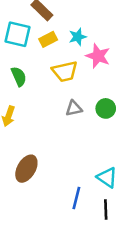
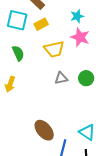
cyan star: (78, 37) -> (77, 16), moved
brown ellipse: (26, 169) -> (44, 130), moved, turned -70

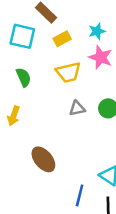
yellow rectangle: (41, 24) -> (62, 39), moved
brown ellipse: (44, 130) -> (43, 159), moved

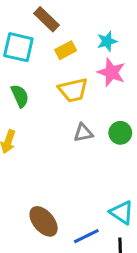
brown ellipse: (43, 159) -> (44, 221), moved
blue line: (80, 195) -> (86, 236), turned 50

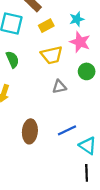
green circle: (120, 133) -> (87, 71), moved
brown ellipse: (44, 221) -> (30, 131), moved, turned 45
blue line: (86, 236) -> (67, 130), moved

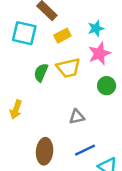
pink star: (80, 42) -> (99, 53), turned 30
green semicircle: (12, 59) -> (41, 73), moved, turned -133
gray triangle: (59, 87) -> (77, 117), moved

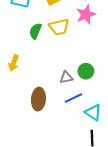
green circle: (107, 86) -> (86, 71), moved
gray triangle: (77, 117) -> (66, 77), moved

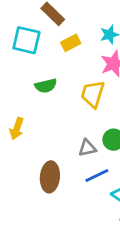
yellow trapezoid: (59, 27) -> (93, 94), moved, turned 120
green semicircle: (35, 31) -> (46, 86), turned -126

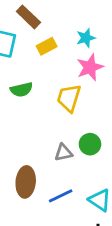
blue line: (97, 176) -> (61, 196), moved

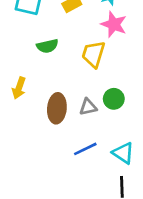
pink star: (90, 67) -> (114, 24), turned -30
brown ellipse: (26, 182) -> (57, 108), moved

